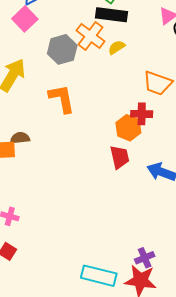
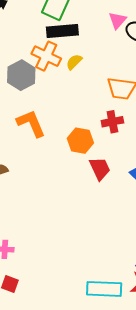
orange hexagon: (128, 128) -> (80, 141), moved

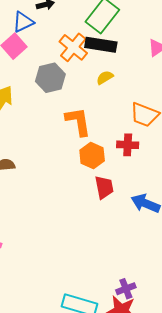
orange cross: (46, 56) -> (73, 47), moved
orange L-shape: (31, 123) -> (78, 122), moved

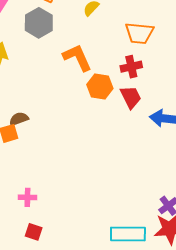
red trapezoid: (104, 187) -> (131, 97), moved

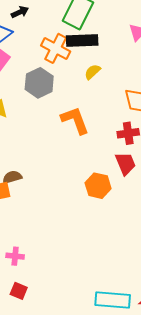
orange hexagon: (100, 87) -> (98, 186), moved

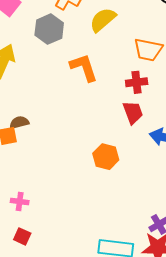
yellow semicircle: (92, 72) -> (103, 20), size x1.6
orange hexagon: (98, 186) -> (106, 157), moved

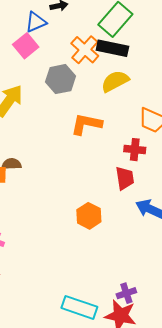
orange L-shape: (84, 68) -> (86, 124), turned -72

